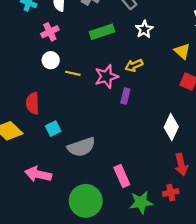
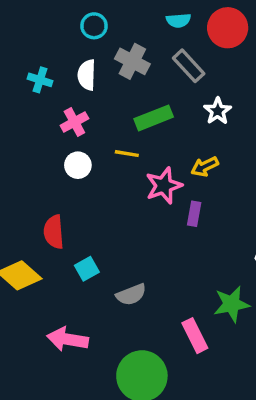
yellow line: (73, 73) -> (127, 154), moved
gray semicircle: (81, 147) -> (131, 295), size x0.7
green star: (141, 202) -> (232, 304), moved

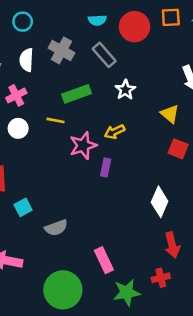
cyan circle: (94, 26) -> (23, 22), moved
green star: (232, 304) -> (127, 293), moved

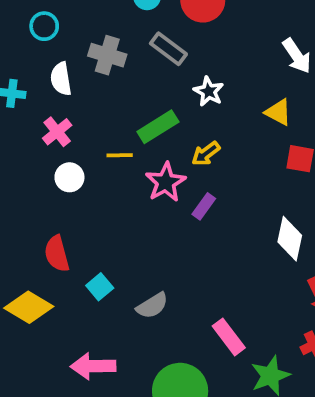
green rectangle: (77, 94) -> (158, 127), moved
purple rectangle: (106, 167) -> (204, 206), turned 36

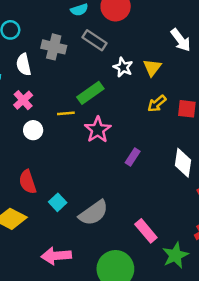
yellow triangle: (278, 112) -> (152, 68), moved, turned 42
yellow arrow: (206, 154) -> (157, 104), moved
purple rectangle: (204, 206) -> (133, 157), moved
gray semicircle: (152, 306) -> (94, 213), size x1.4

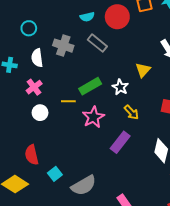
white star: (123, 67) -> (120, 87), moved
yellow arrow: (157, 104) -> (131, 112), moved, turned -98
purple rectangle: (133, 157) -> (120, 142), size x1.5

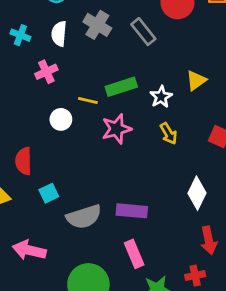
white circle: (40, 113) -> (61, 119), moved
purple rectangle: (120, 142) -> (132, 211), moved, turned 45

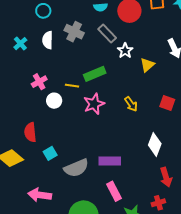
cyan cross: (20, 35) -> (20, 44), turned 32
pink cross: (46, 72) -> (39, 82), moved
white star: (161, 97) -> (125, 51), moved

